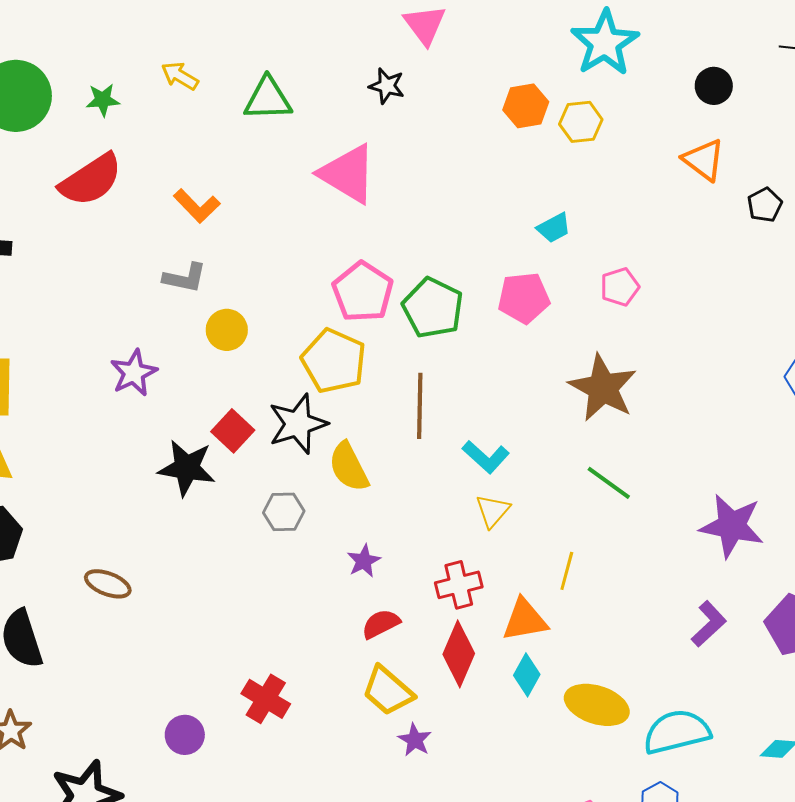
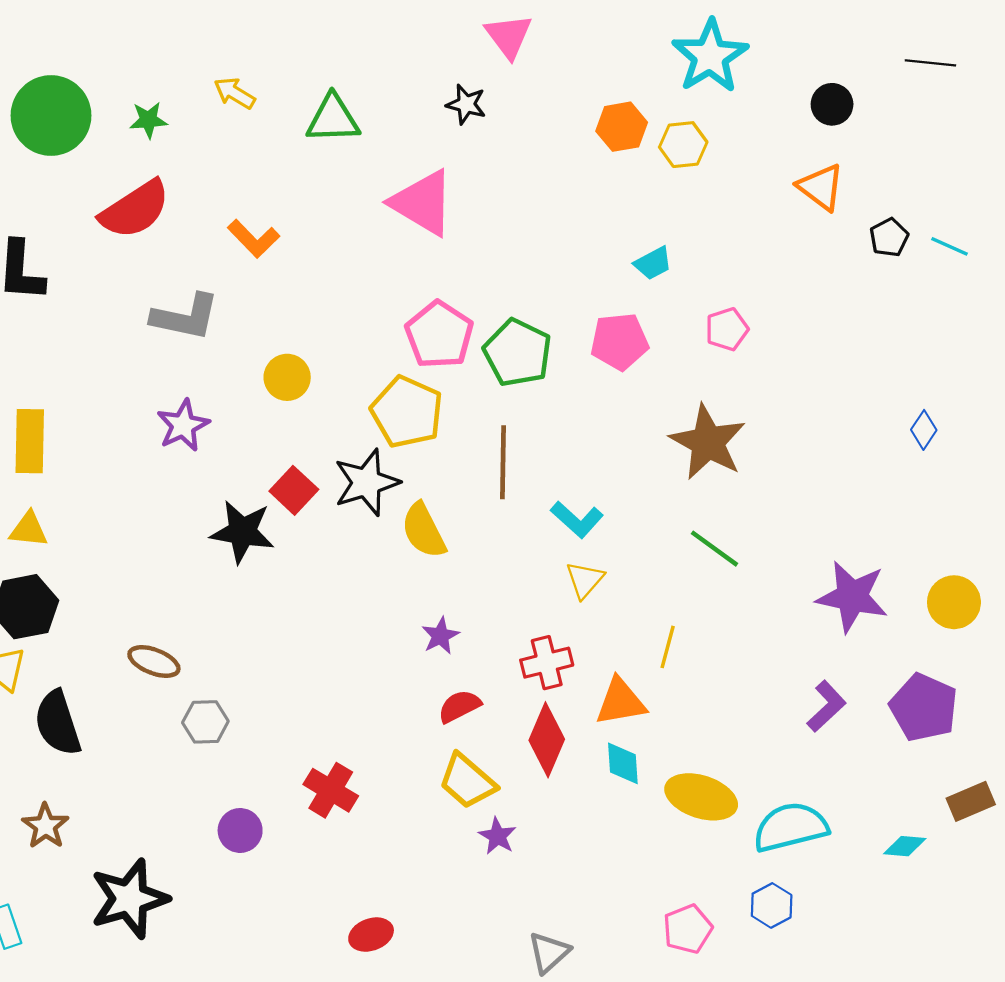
gray L-shape: (185, 278) -> (185, 317), moved, size x1.4
gray hexagon: (284, 512) -> (205, 722), moved
cyan diamond: (527, 675) -> (623, 763), turned -33

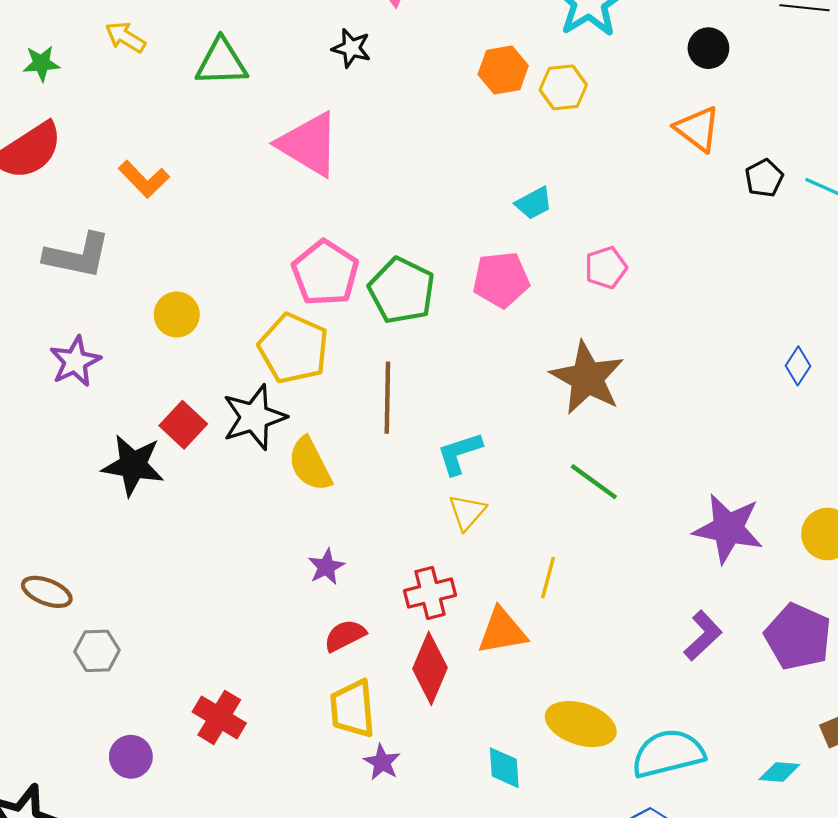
cyan L-shape: (577, 519) -> (459, 453), turned 120
cyan diamond: (623, 763) -> (504, 768), moved
yellow trapezoid: (467, 781) -> (352, 709), turned 44

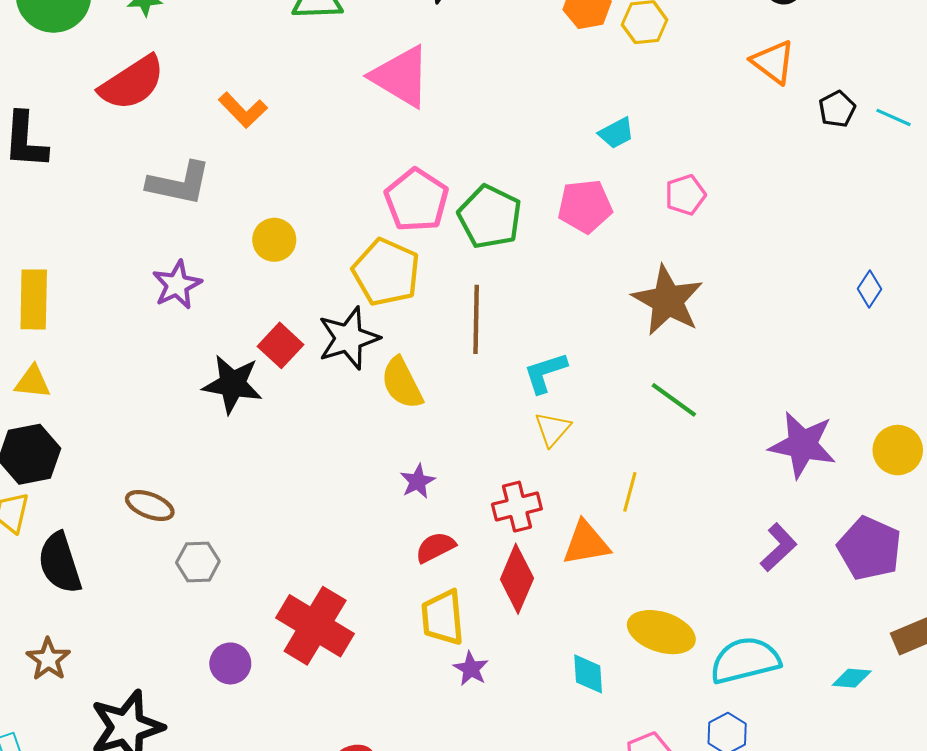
red cross: (219, 717) -> (315, 626), size x1.5

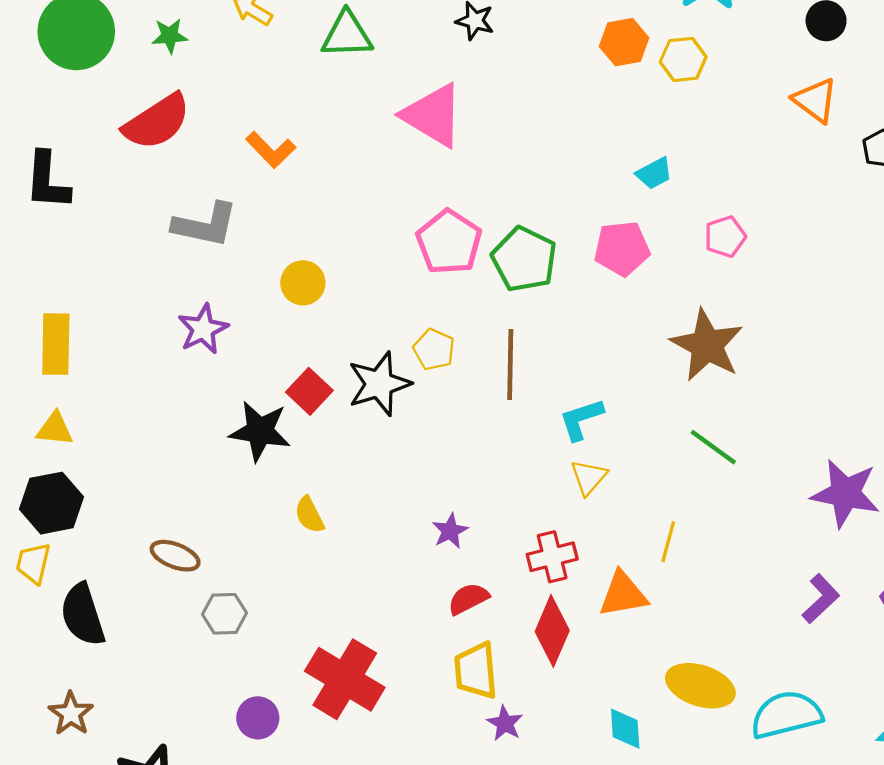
yellow pentagon: (386, 272) -> (434, 349), moved, size x0.6
yellow semicircle: (402, 383) -> (309, 515), moved, size x0.7

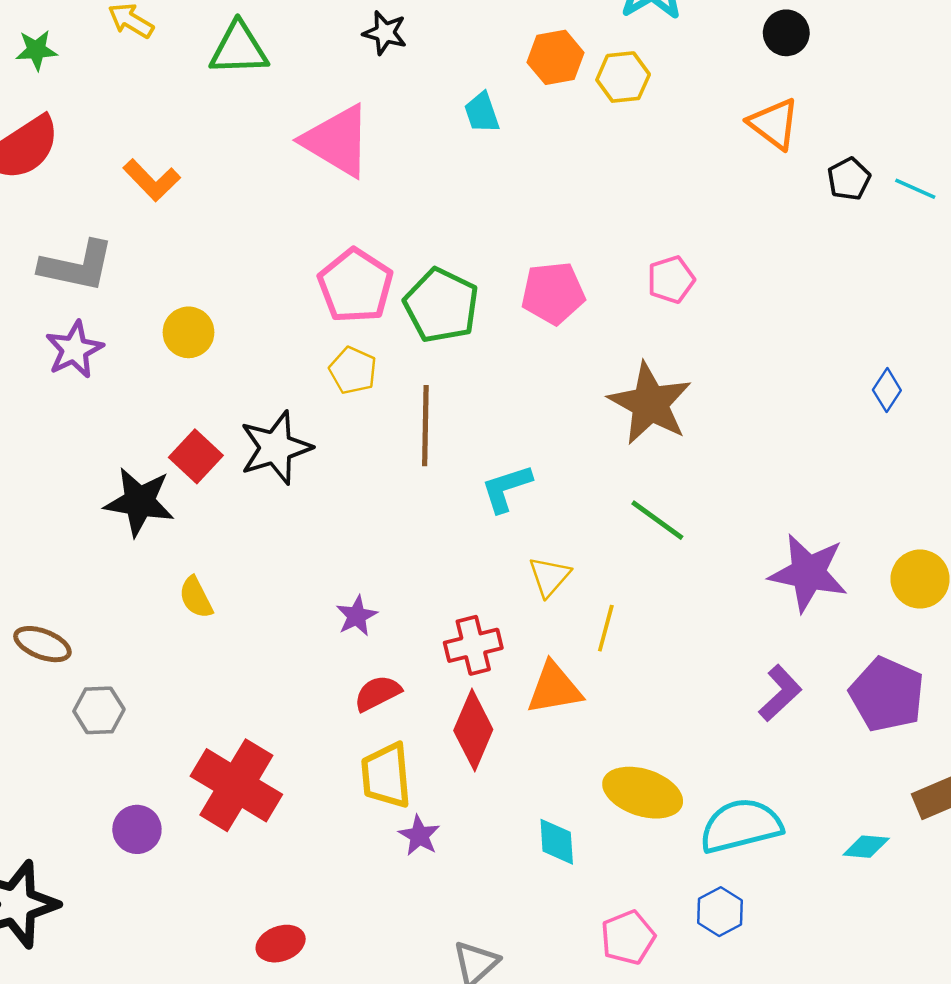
cyan trapezoid: (654, 173) -> (482, 113), moved, turned 99
purple star: (203, 329) -> (74, 350), moved
yellow pentagon: (434, 349) -> (353, 370), moved
yellow triangle: (589, 477) -> (549, 577), moved

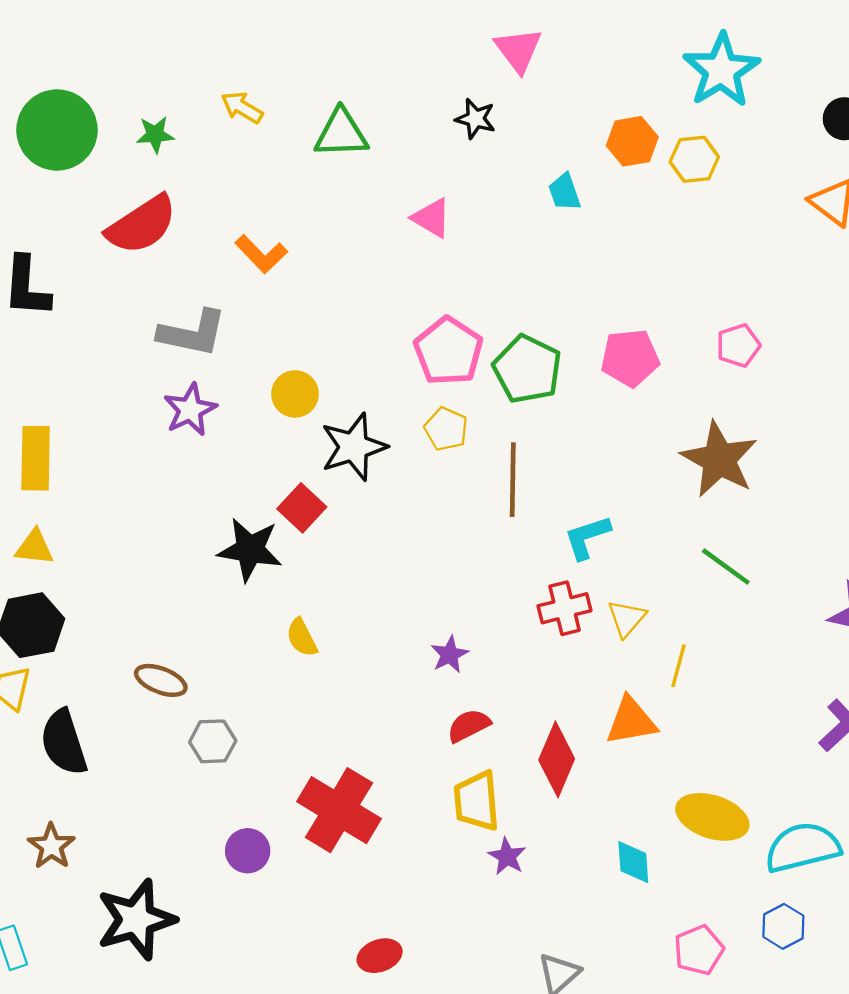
pink triangle: (337, 141) -> (431, 218), size x0.6
black star: (276, 448) -> (354, 447), moved
red cross: (473, 645) -> (565, 608), moved

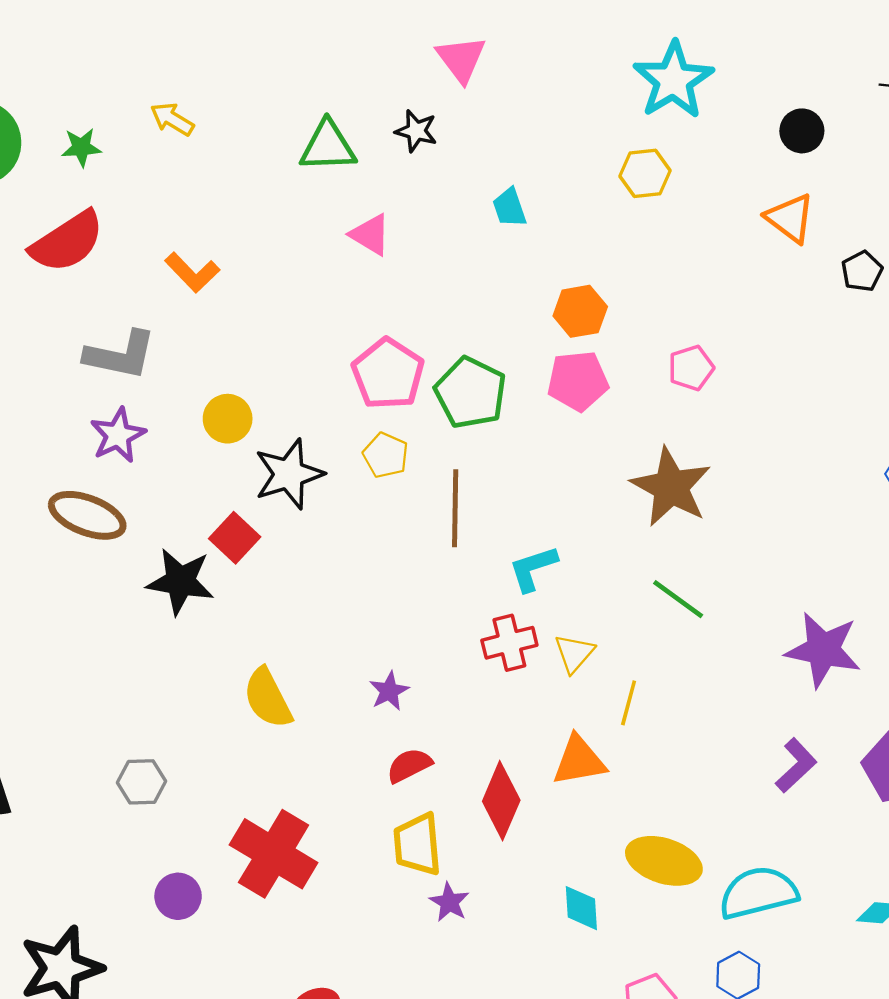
green triangle: (341, 133) -> (328, 146), moved
orange hexagon: (632, 141) -> (580, 311), moved
yellow semicircle: (302, 638) -> (268, 698), moved, size x1.5
brown ellipse: (161, 680) -> (87, 515), moved, size x1.4

